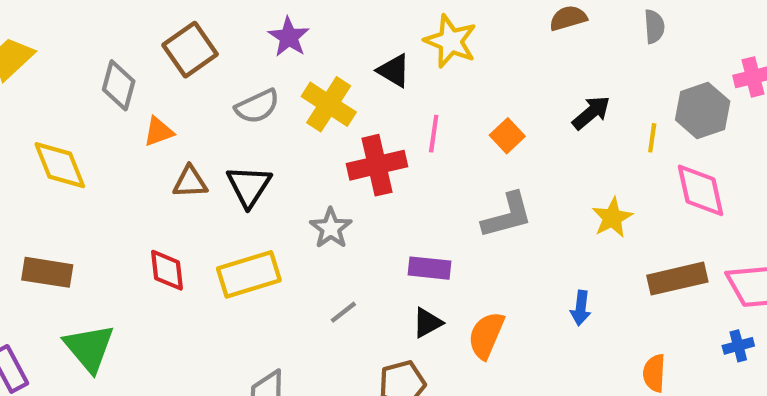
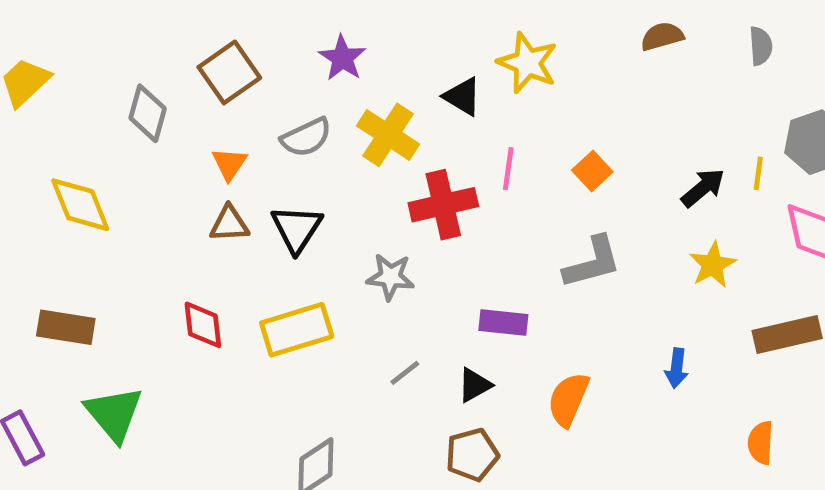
black arrow: (591, 113) -> (703, 188), moved
orange triangle: (159, 132) -> (229, 164), moved, turned -36
gray star: (331, 228) -> (390, 277), turned -30
black triangle: (427, 323) -> (475, 385), moved

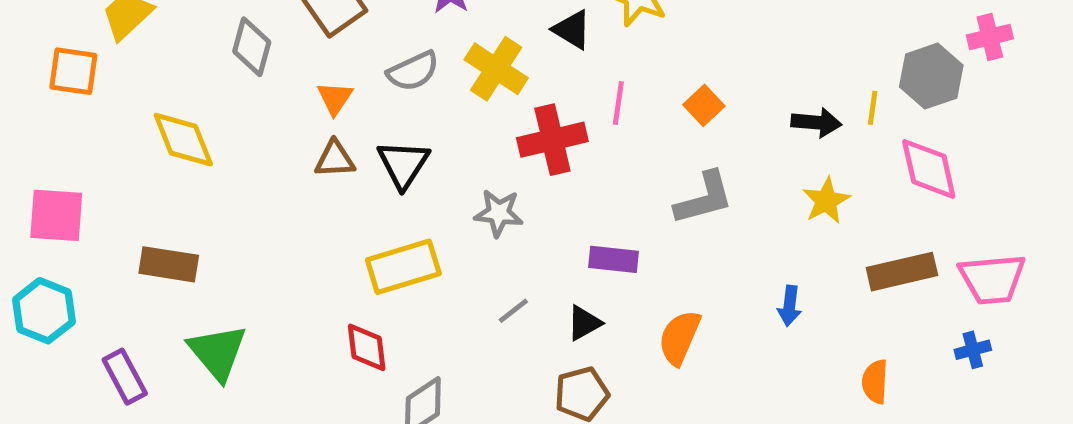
black arrow: (703, 188) -> (816, 123), turned 45
red diamond: (203, 325) -> (367, 347), moved

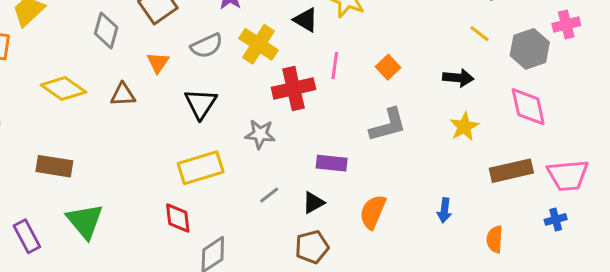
yellow line: (873, 108) -> (479, 34), moved, turned -60
yellow diamond: (183, 140) -> (63, 88), turned -33
brown triangle: (335, 159) -> (123, 95), moved
blue arrow: (789, 306) -> (444, 210), moved

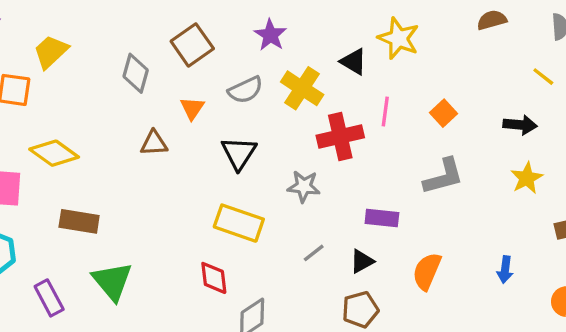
yellow diamond: (63, 88) -> (54, 153), moved
yellow rectangle: (201, 168) -> (239, 223), turned 36

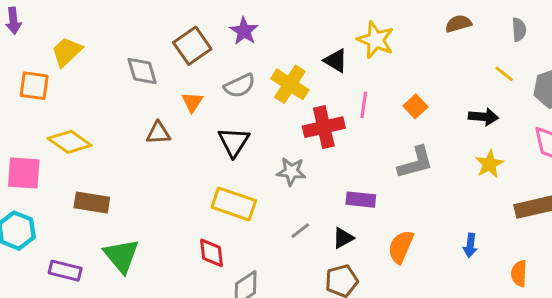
purple star: (270, 35) -> (244, 31), moved
gray diamond: (136, 73) -> (142, 71), turned -32
purple rectangle: (49, 298) -> (65, 271), turned -48

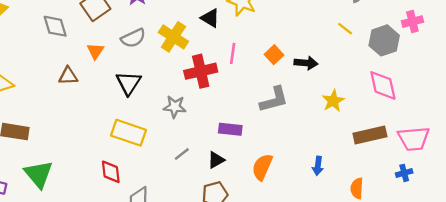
black arrow: (483, 117) -> (306, 63), moved

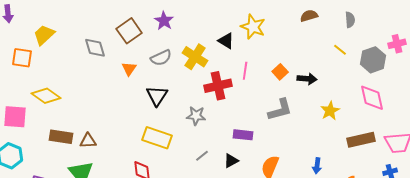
brown triangle: (68, 76) -> (88, 141), moved

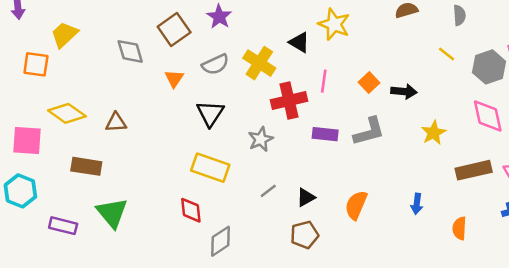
gray star: (196, 116) -> (261, 139), turned -30
purple rectangle: (243, 135) -> (325, 134), moved
brown triangle: (88, 141) -> (116, 122), moved

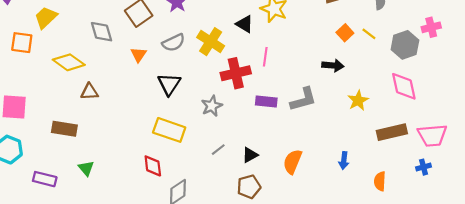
orange square: (369, 82) -> (345, 33), moved
yellow diamond: (67, 113) -> (69, 62), moved
green triangle: (112, 213) -> (86, 168), size x0.6

